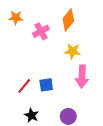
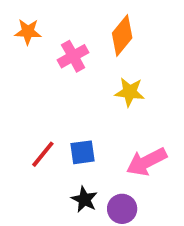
pink arrow: (82, 76) -> (147, 162), moved, turned 60
black star: (32, 115) -> (84, 199), moved

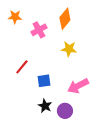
red line: (43, 154) -> (22, 67), moved

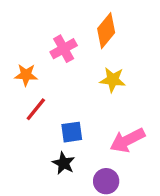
orange star: (15, 17) -> (26, 75), moved
black star: (45, 106) -> (64, 163), moved

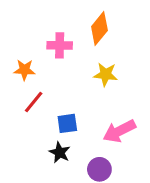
pink cross: (64, 49) -> (60, 45), turned 30

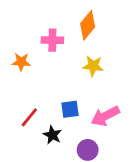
red line: (34, 102) -> (29, 117), moved
blue square: (67, 123) -> (70, 109), moved

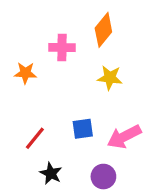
black star: (52, 135) -> (51, 173), moved

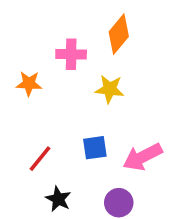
yellow star: (110, 78) -> (110, 89), moved

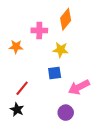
blue square: (95, 148) -> (55, 73), moved
black star: (58, 199) -> (17, 110), moved

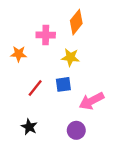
red line: (22, 88) -> (35, 88), moved
black star: (17, 110) -> (29, 127), moved

